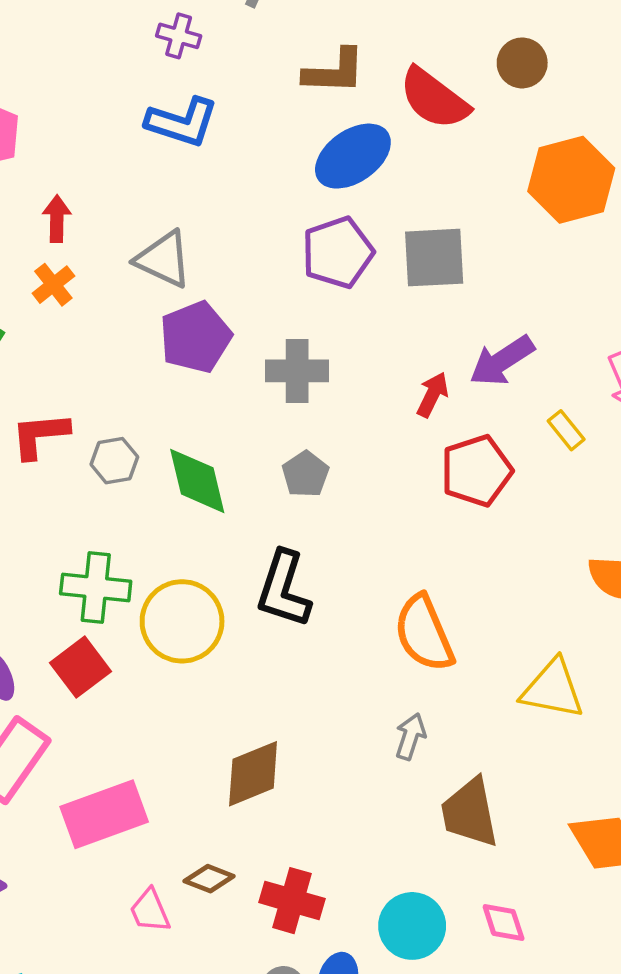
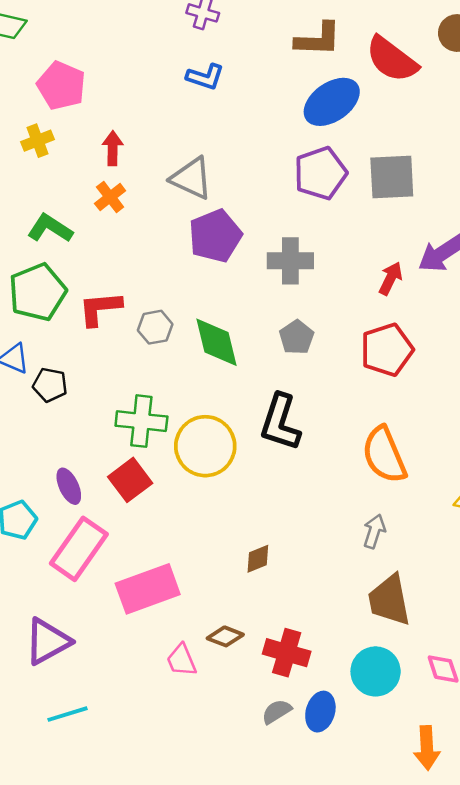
blue L-shape: (182, 122) -> (205, 77), size x0.7
red pentagon: (476, 471) -> (387, 350), moved
brown diamond: (253, 774) -> (258, 559), size x0.6
brown trapezoid: (470, 813) -> (389, 600), moved

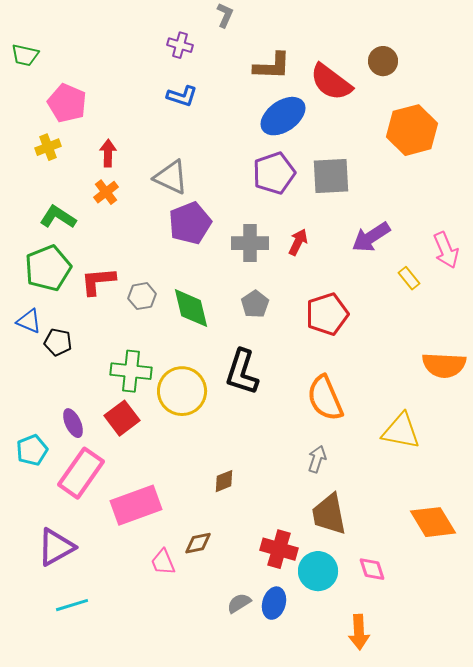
red arrow: (391, 278) -> (298, 242), moved
brown diamond: (225, 636) -> (198, 543), turned -32
red cross: (287, 653) -> (279, 549), moved

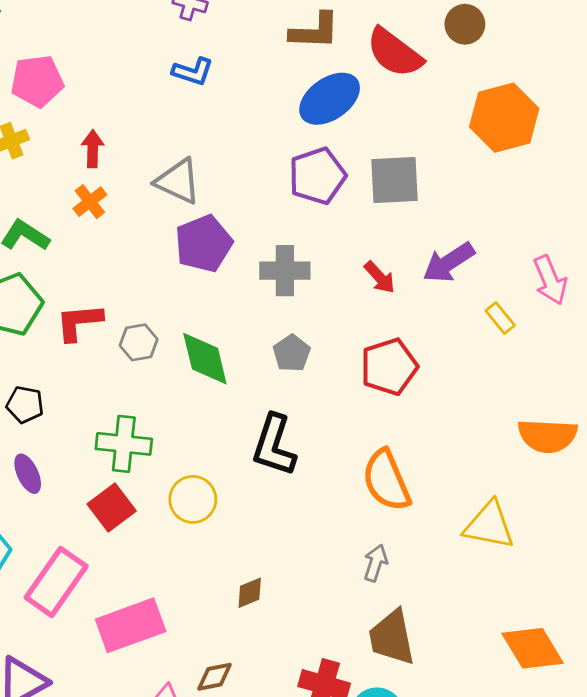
pink pentagon: (67, 103) -> (37, 81), turned -30
red arrow: (298, 242) -> (380, 277), moved, turned 112
yellow circle: (182, 391) -> (193, 499), moved, size x0.7
purple ellipse: (73, 423) -> (28, 474), moved

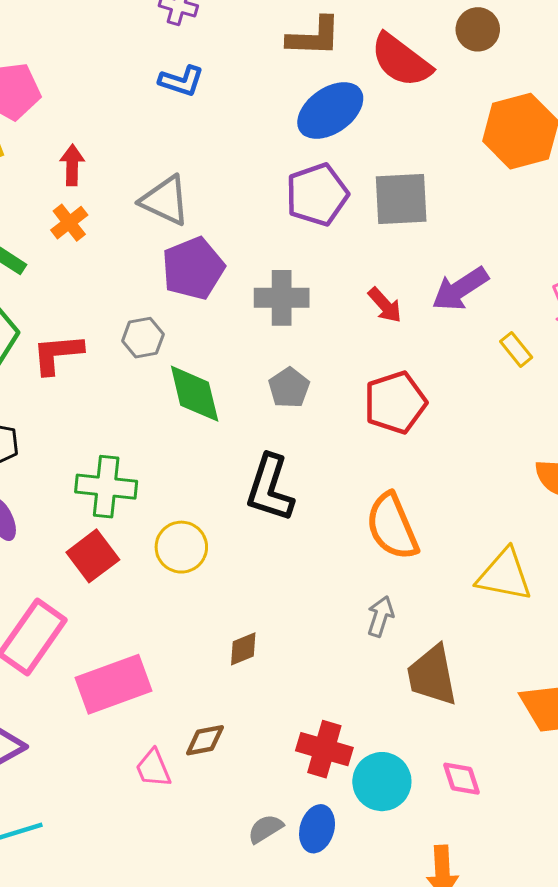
gray hexagon: (139, 342) -> (143, 338), moved
brown trapezoid: (392, 637) -> (432, 675), moved

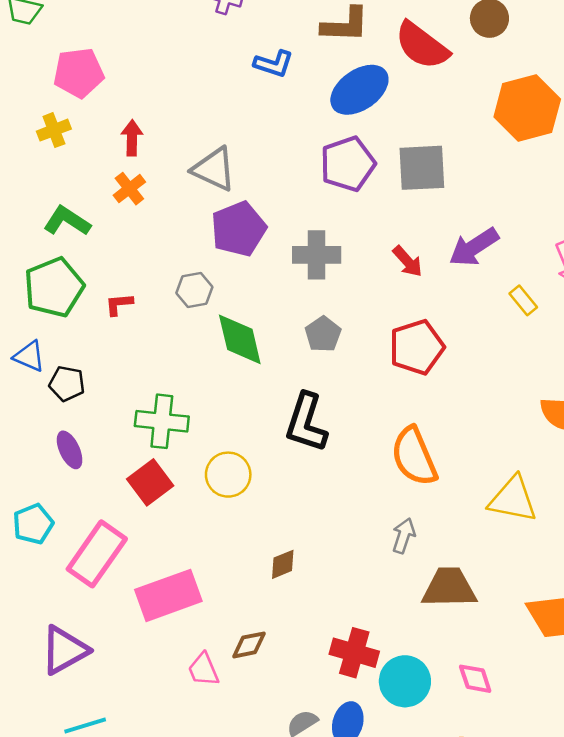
blue L-shape: (181, 81) -> (274, 64), moved
red L-shape: (57, 354) -> (119, 304), size x0.6
brown trapezoid: (432, 675) -> (449, 588), turned 100

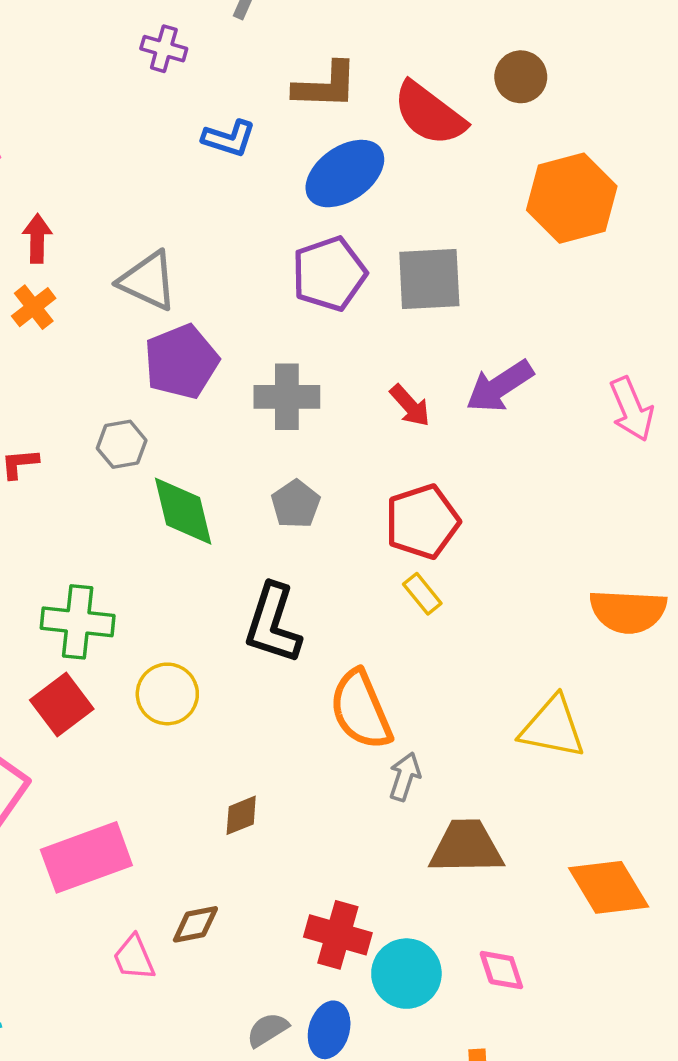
yellow rectangle: (523, 300) -> (422, 594), moved
orange semicircle: (414, 456) -> (361, 710), moved

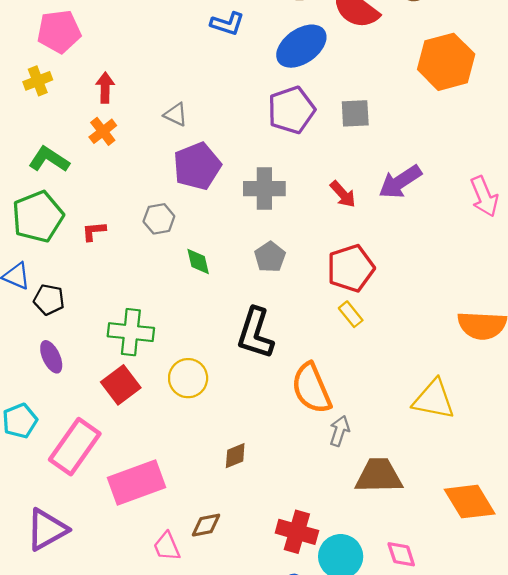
gray square: (429, 279) -> (355, 113), size x0.7
gray triangle: (148, 281) -> (176, 115), size x0.6
green diamond: (183, 511) -> (198, 261), size x0.6

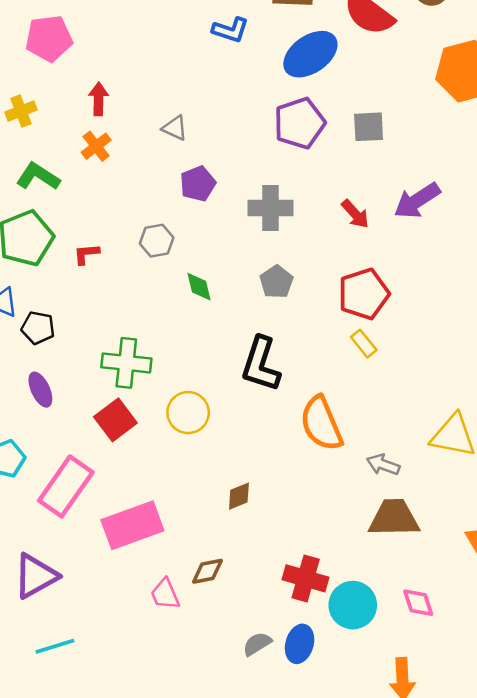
yellow cross: (38, 81) -> (21, 111), moved
purple pentagon: (197, 166) -> (198, 184), size x0.7
gray arrow: (340, 431) -> (383, 465), moved, turned -88

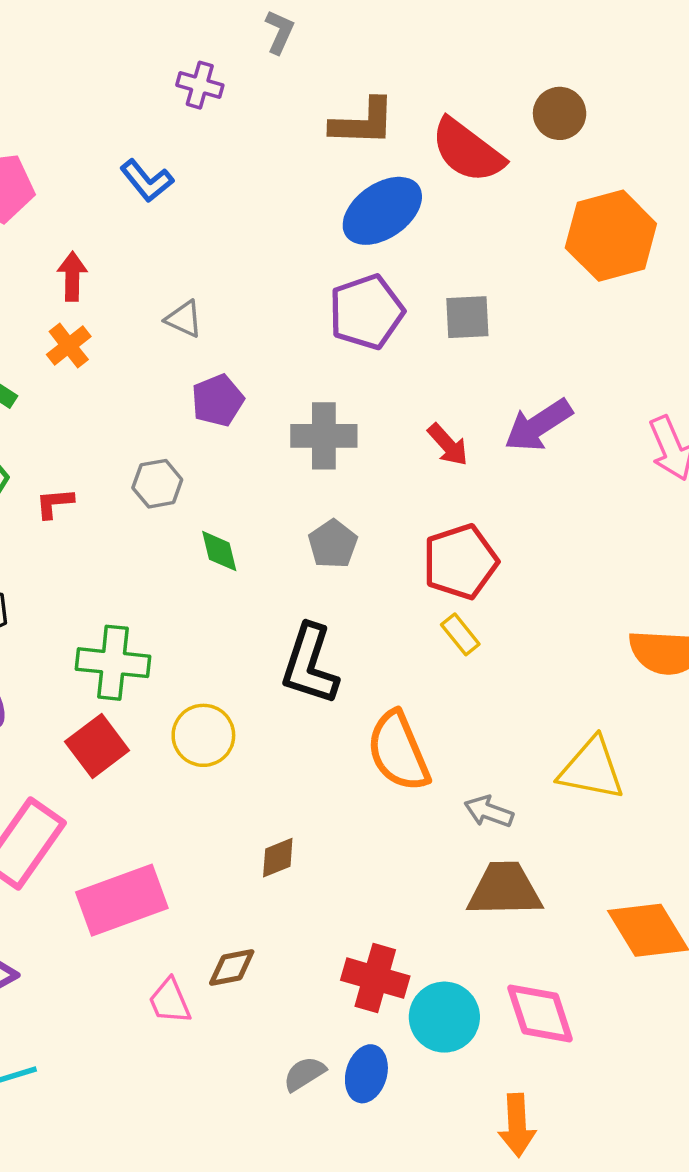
blue L-shape: (230, 30) -> (147, 181), moved, turned 33
pink diamond: (418, 603) -> (540, 1014), size x1.5

